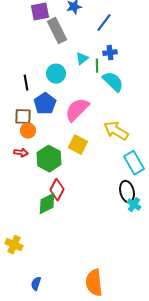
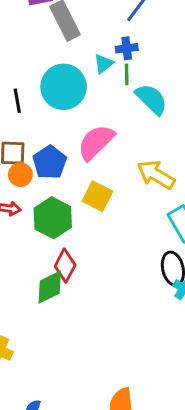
blue cross: (110, 53) -> (127, 48), moved
cyan circle: (56, 74) -> (64, 87), size x1.5
blue pentagon: (45, 104) -> (50, 162), moved

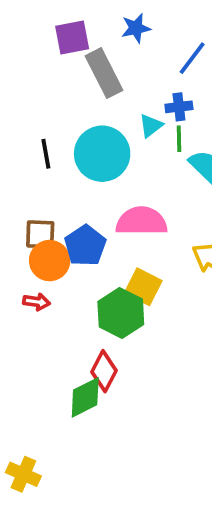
black line: (17, 101) -> (46, 154), moved
pink semicircle: (96, 142) -> (141, 221), turned 45
orange circle: (20, 175) -> (50, 261), size x1.4
green hexagon: (53, 218) -> (121, 313), moved

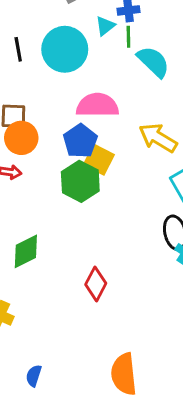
blue pentagon: (85, 246) -> (80, 141), moved
red diamond: (104, 371) -> (96, 284), moved
green diamond: (85, 397) -> (26, 251), moved

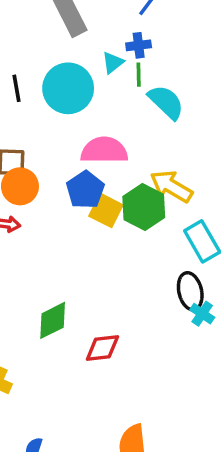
green hexagon: (80, 181) -> (144, 207), moved
green diamond: (26, 251) -> (53, 320), moved
red diamond: (96, 284) -> (102, 348), turned 56

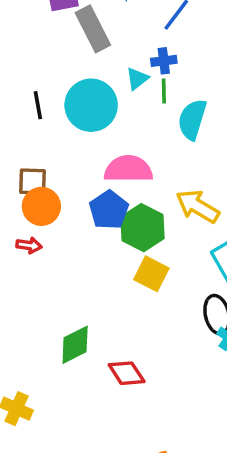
cyan semicircle: (166, 102) -> (192, 119), turned -117
green hexagon: (144, 207) -> (143, 228), moved
yellow square: (106, 210) -> (151, 274), moved
red diamond: (102, 348) -> (127, 373), turned 63

